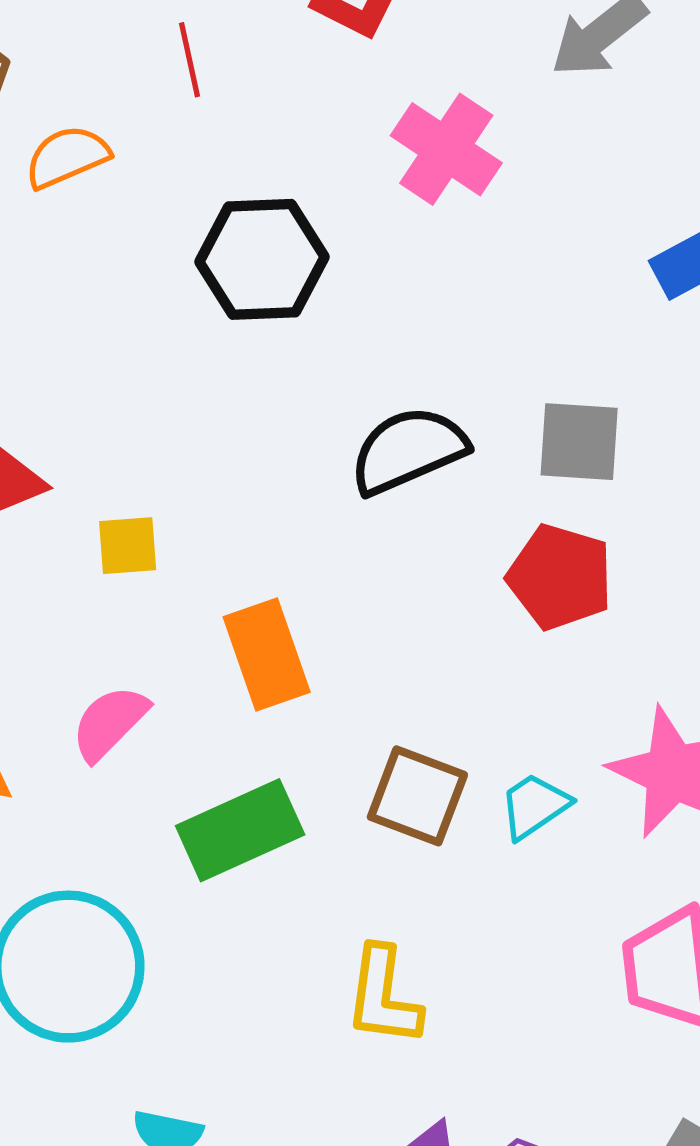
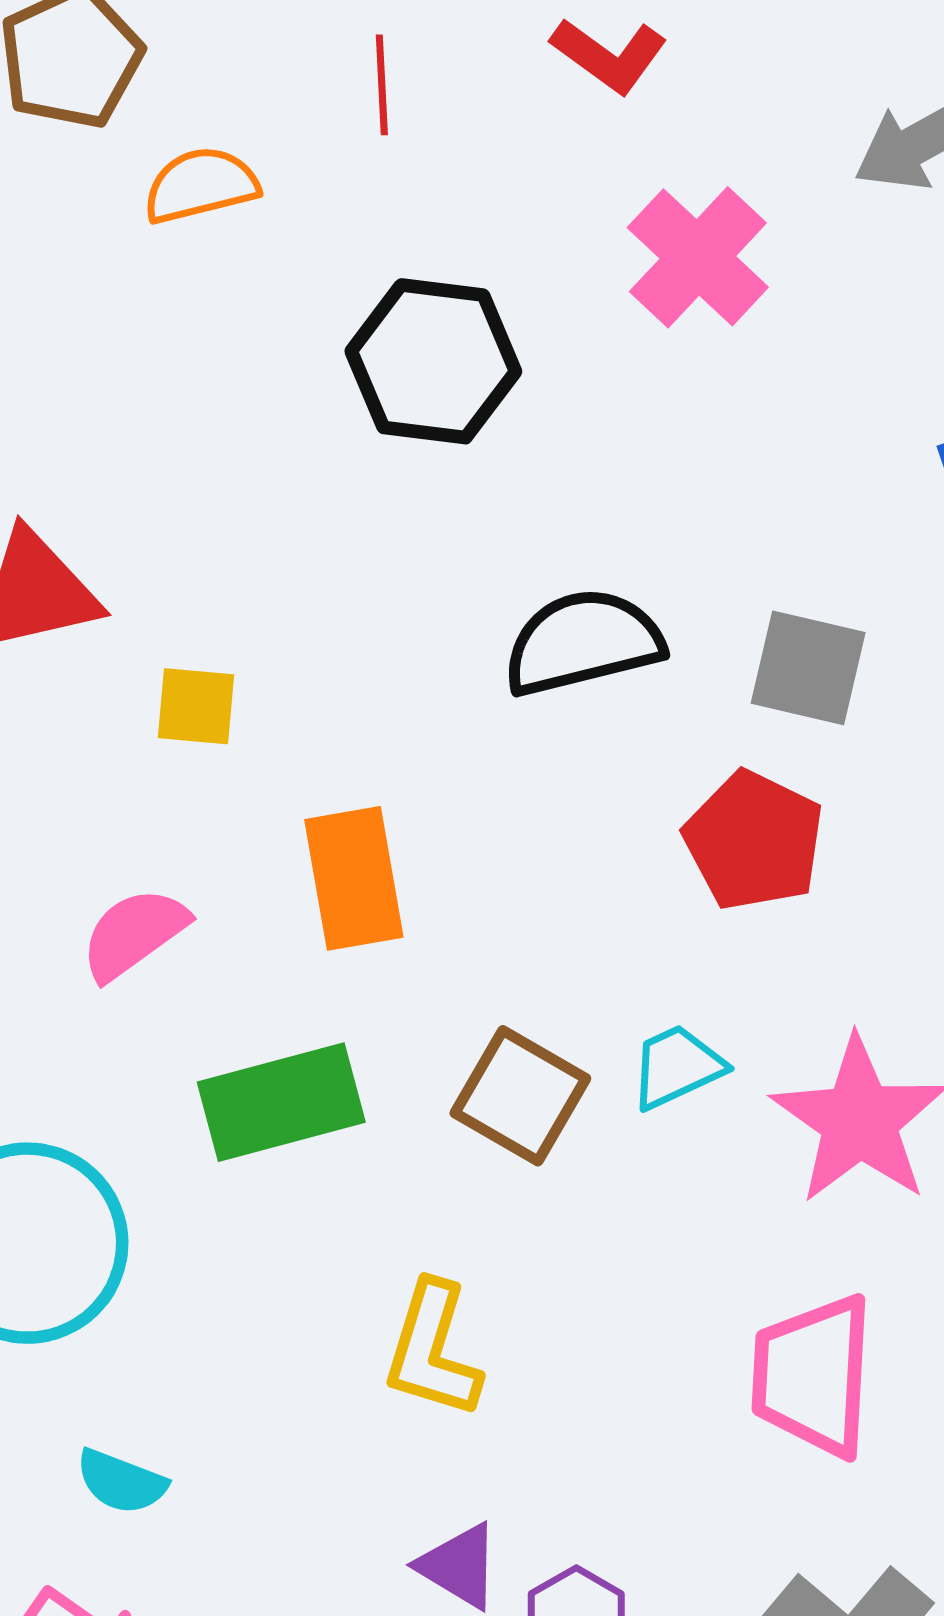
cyan trapezoid: (534, 806) -> (677, 1067), moved

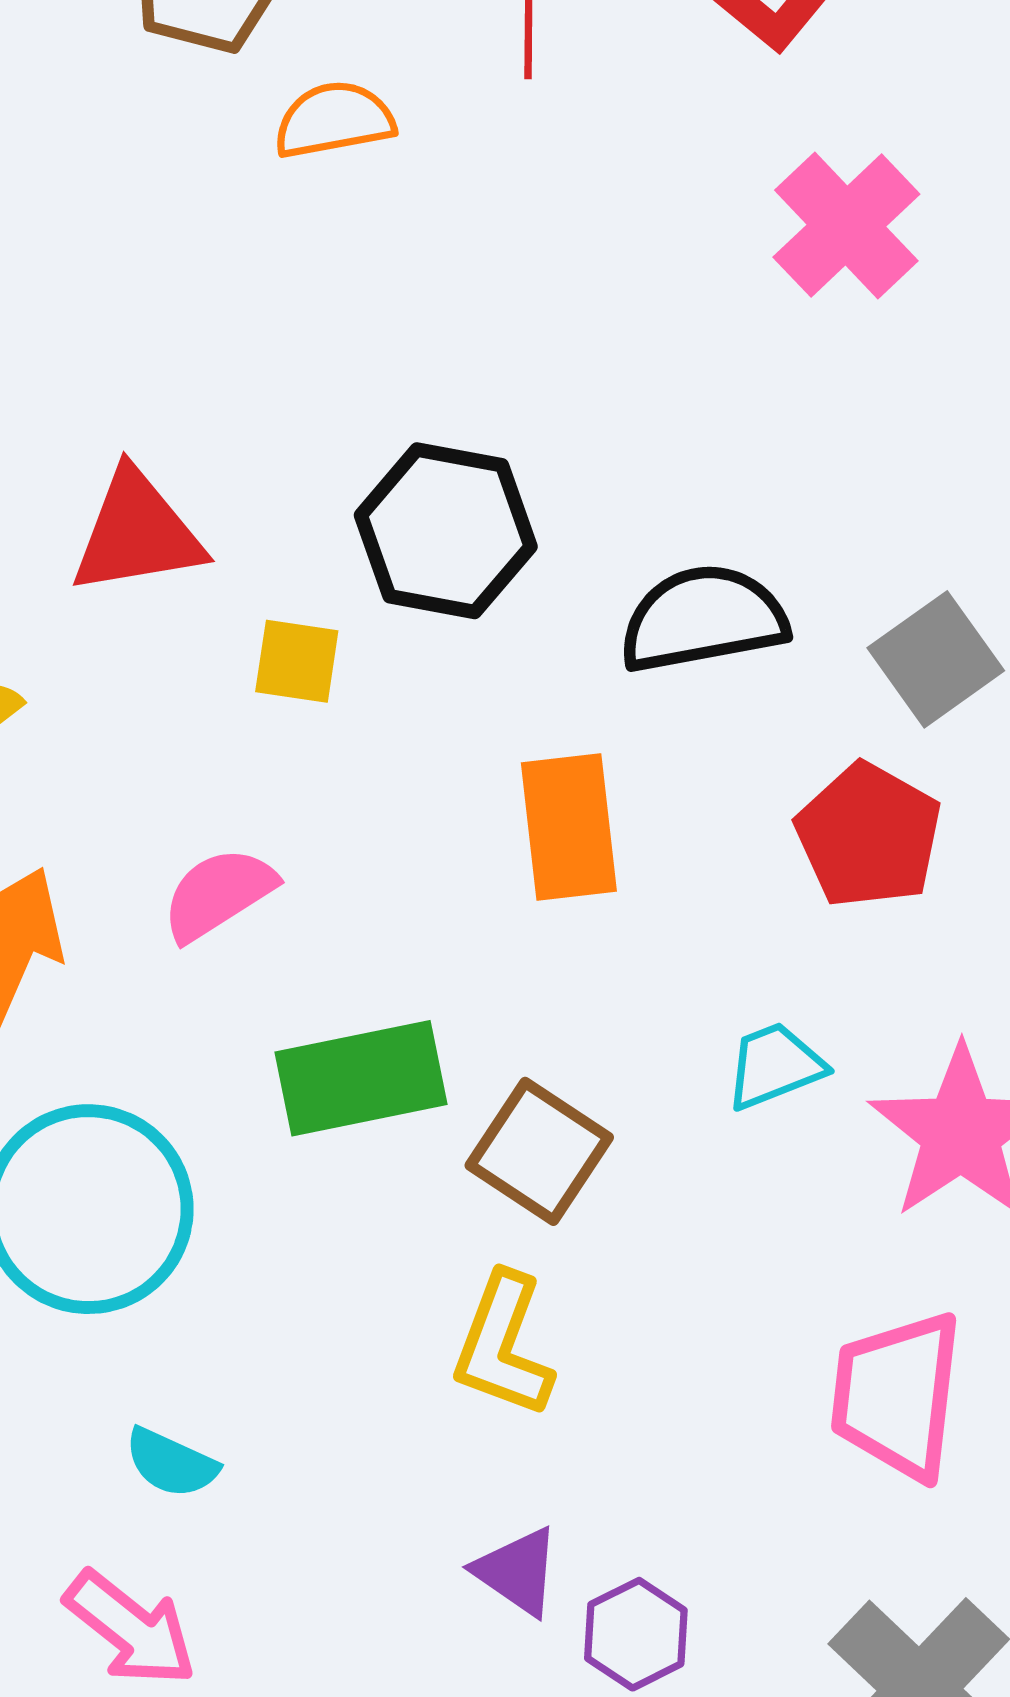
black hexagon: (433, 361) -> (446, 531), moved
gray square: (808, 668) -> (936, 659), turned 38
orange rectangle: (354, 878) -> (569, 827), moved
brown square: (520, 1096) -> (539, 1151), moved

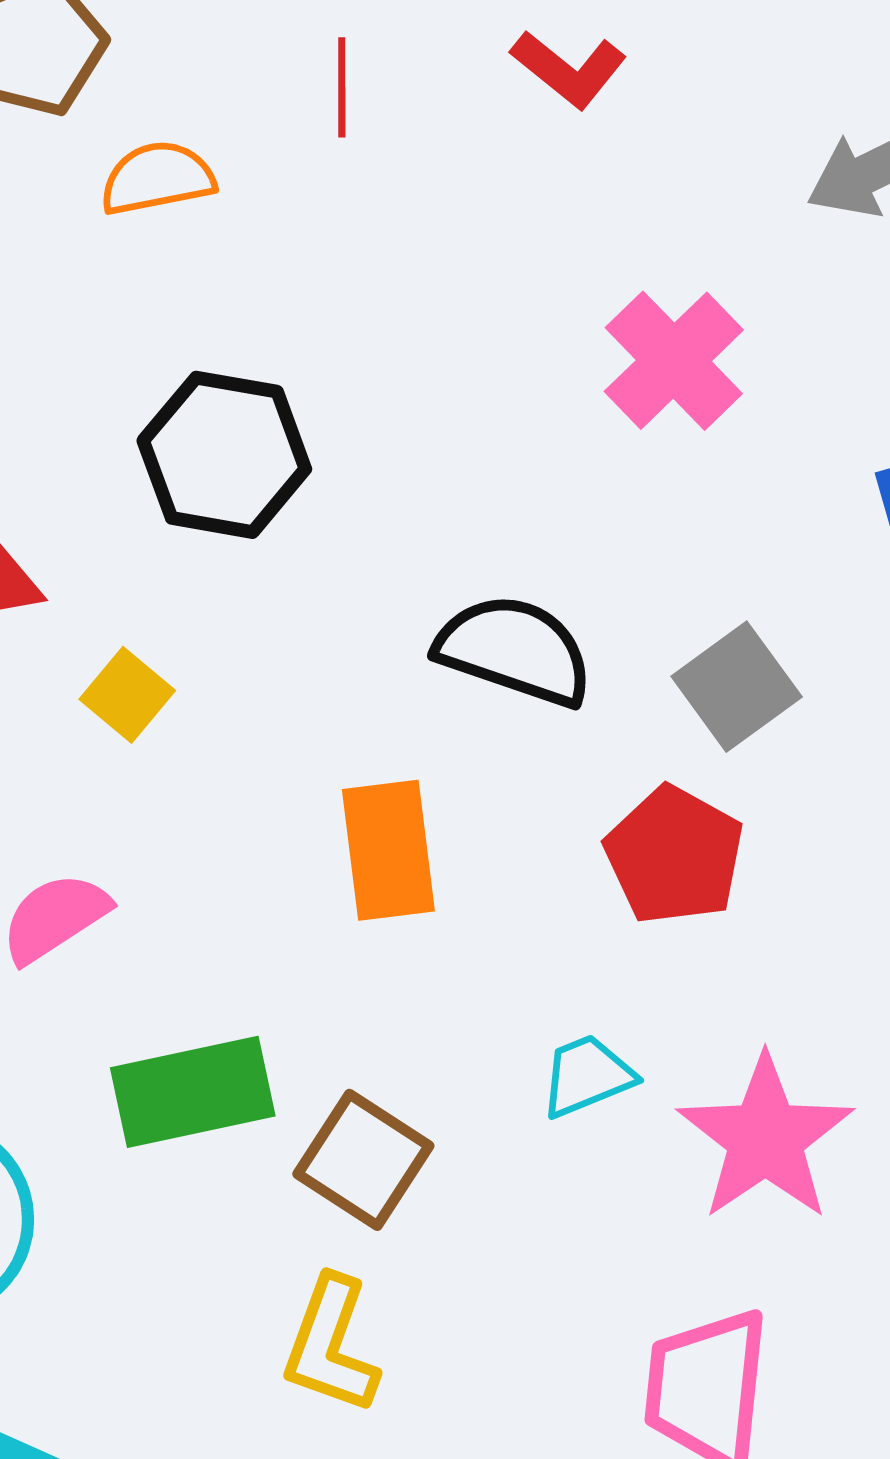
pink cross: (846, 226) -> (674, 361), moved
black hexagon: (446, 531) -> (224, 455), moved
black semicircle: (703, 619) -> (514, 650), turned 30
yellow square: (297, 661) -> (127, 695), turned 32

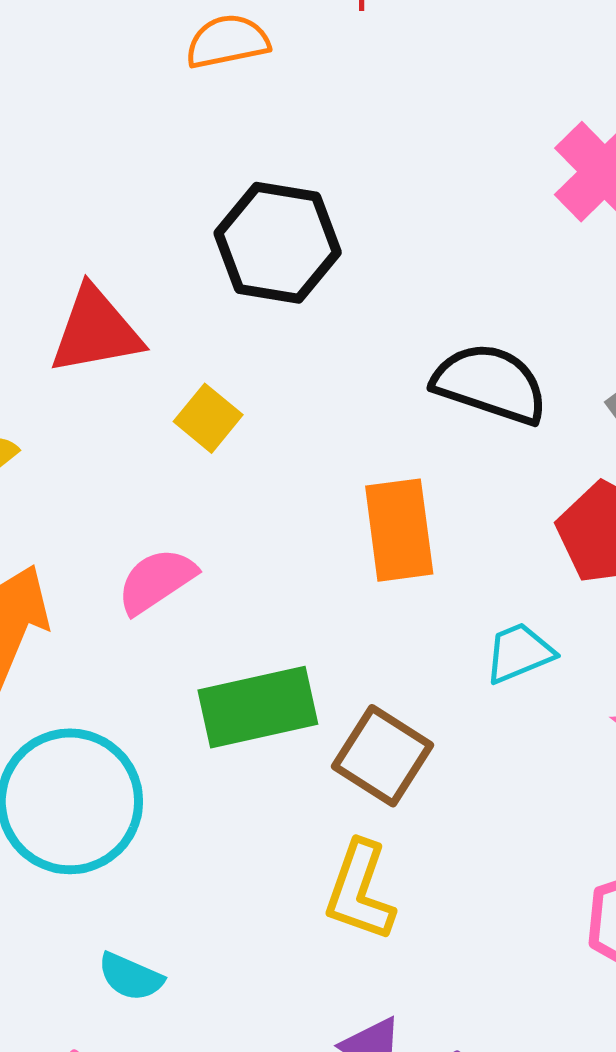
cyan trapezoid: (587, 1076) -> (519, 653), moved

